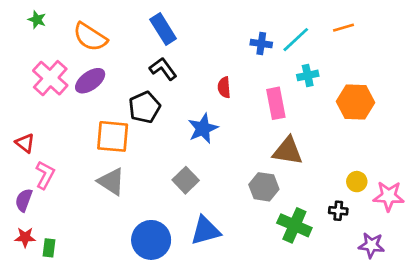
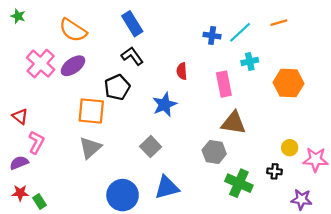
green star: (37, 20) -> (18, 16), moved
gray triangle: (111, 182) -> (90, 148), turned 45
purple semicircle: (24, 200) -> (19, 163), turned 48
green rectangle: (49, 248) -> (40, 202), turned -40

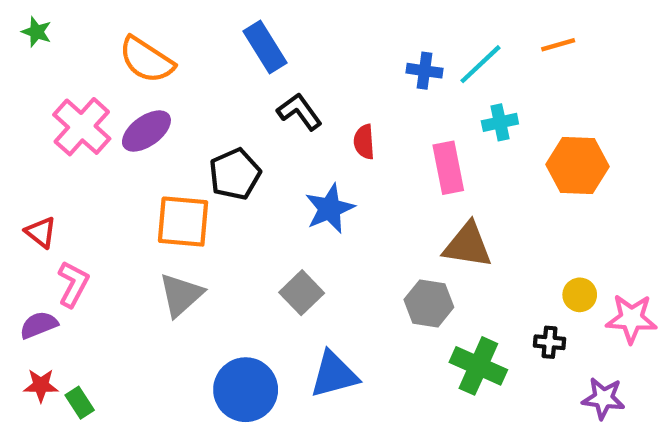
black L-shape: (132, 56) -> (299, 112), moved

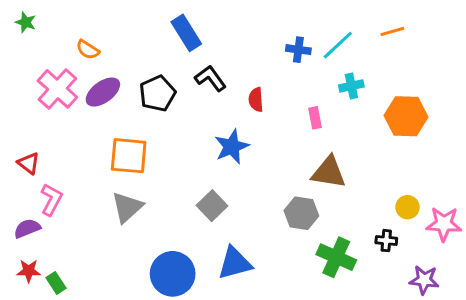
orange semicircle: (146, 60) -> (88, 50), moved, size x0.6
pink rectangle: (448, 168) -> (315, 118), size x0.6
black pentagon: (235, 174) -> (157, 94), moved

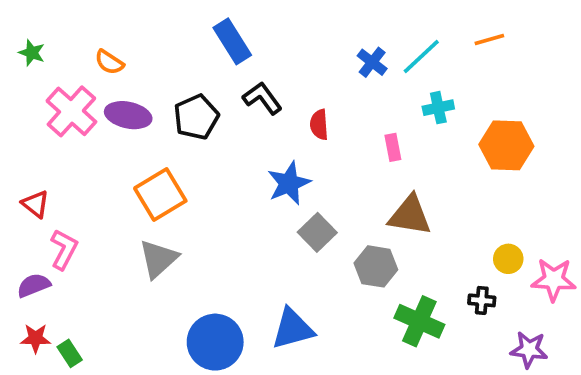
green star: (26, 22) -> (32, 53), moved
blue cross: (298, 50) -> (372, 62), turned 30
purple ellipse: (103, 92) -> (128, 115), turned 48
orange square: (129, 156) -> (160, 195), turned -36
gray square: (212, 206) -> (317, 232), moved

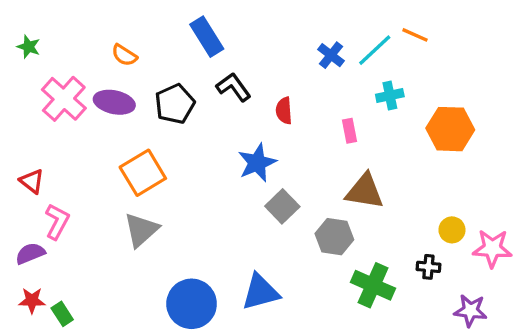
orange line: (489, 39) -> (415, 35), moved, turned 40
orange semicircle: (109, 62) -> (124, 55), moved

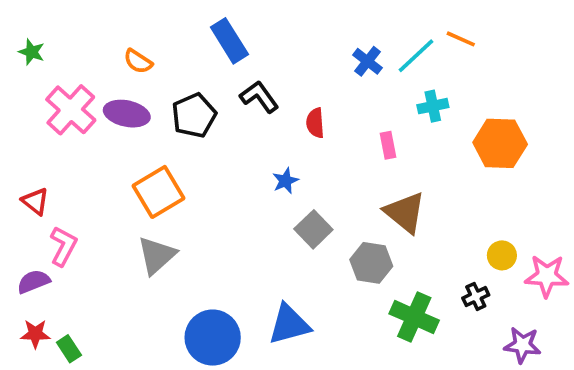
blue star: (257, 163) -> (285, 181), size x0.6
brown triangle: (365, 191) -> (405, 212), turned 30
black cross: (428, 267) -> (476, 296), turned -30

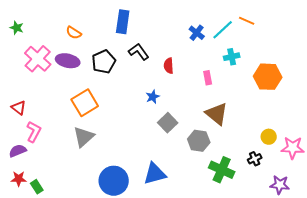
blue rectangle: (229, 41) -> (123, 22), turned 40

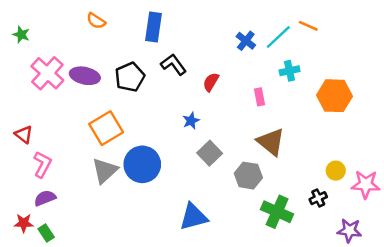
orange semicircle: (74, 33) -> (96, 21), moved
red semicircle: (169, 66) -> (211, 82), turned 35
purple semicircle: (18, 151) -> (45, 198), moved
blue circle: (114, 181) -> (142, 164), moved

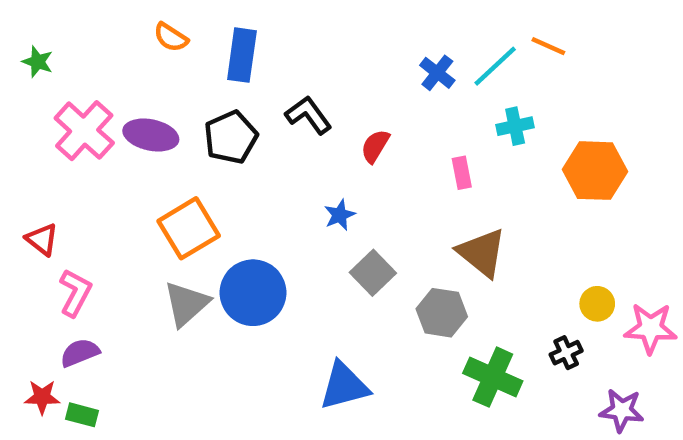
blue rectangle: (153, 27) -> (242, 55), moved
green rectangle: (46, 233) -> (82, 415), turned -42

